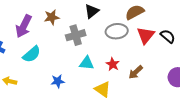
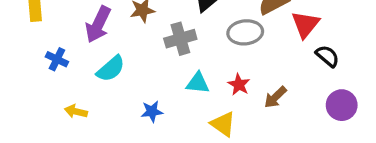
red triangle: (146, 35) -> (305, 24), moved
black semicircle: (168, 36) -> (327, 56), moved

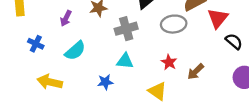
purple arrow: (98, 24) -> (66, 18), size x0.6
cyan triangle: (198, 83) -> (125, 61), moved
yellow arrow: (76, 111) -> (50, 82), size x1.5

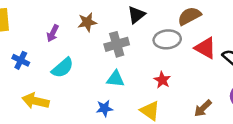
red triangle: (218, 18) -> (205, 48), moved, turned -40
brown arrow: (196, 72) -> (203, 108), moved
blue star: (105, 82) -> (104, 108), moved

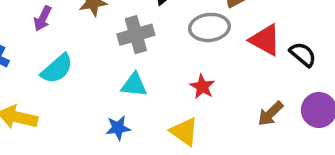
brown arrow: (203, 108) -> (270, 114), moved

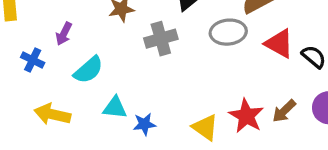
purple arrow: (43, 18) -> (64, 34), moved
cyan triangle: (134, 85) -> (115, 108), moved
red star: (202, 87) -> (246, 116), moved, size x1.5

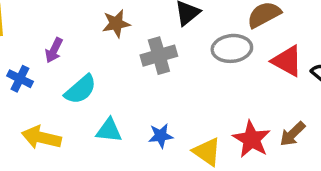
blue star: (144, 124) -> (161, 136), moved

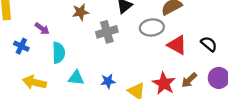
purple arrow: (54, 50) -> (42, 29), turned -80
red triangle: (287, 61) -> (177, 45), moved
cyan semicircle: (81, 89) -> (59, 53), turned -50

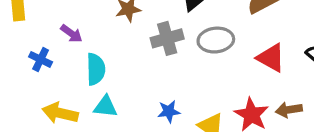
gray ellipse: (152, 27) -> (216, 40), moved
cyan triangle: (76, 78) -> (105, 107), moved
brown arrow: (189, 80) -> (289, 110), turned 35

